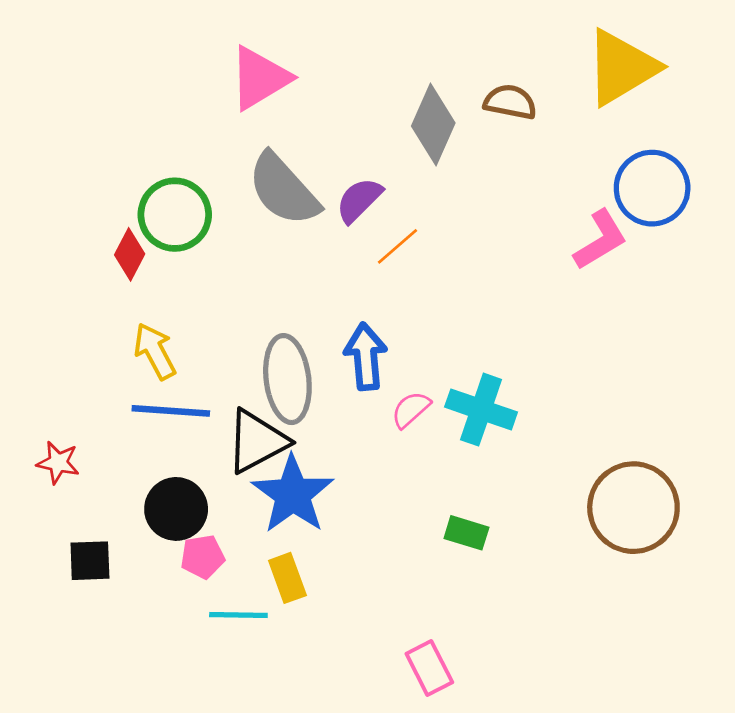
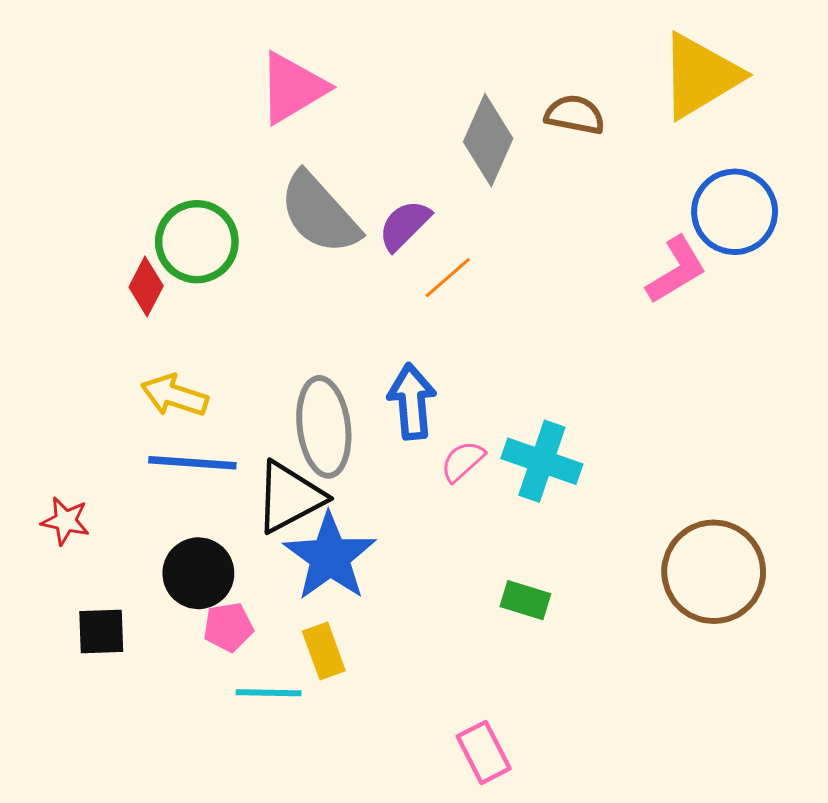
yellow arrow: (155, 351) -> (174, 396), turned -44

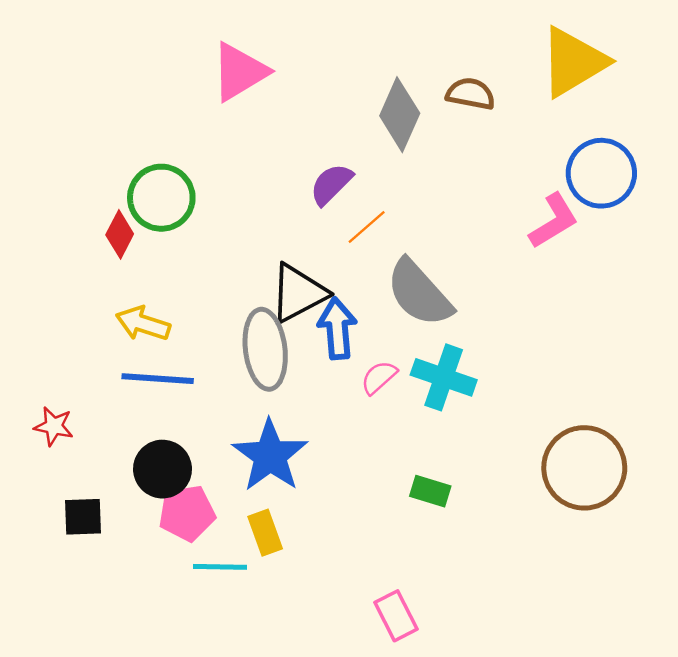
gray semicircle: (319, 213) -> (419, 293), moved
black triangle: (289, 497) -> (298, 293), moved
pink pentagon: (228, 627) -> (187, 513), size x1.4

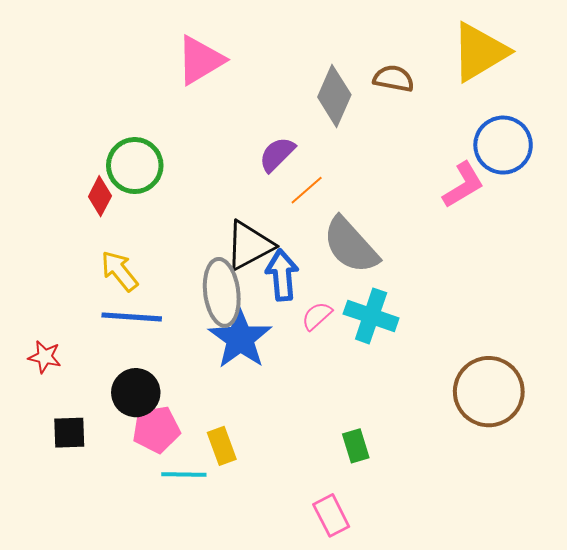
yellow arrow: (143, 324) -> (119, 271), turned 33
blue star: (270, 456) -> (240, 338), moved
green rectangle: (430, 491) -> (356, 446), moved, turned 56

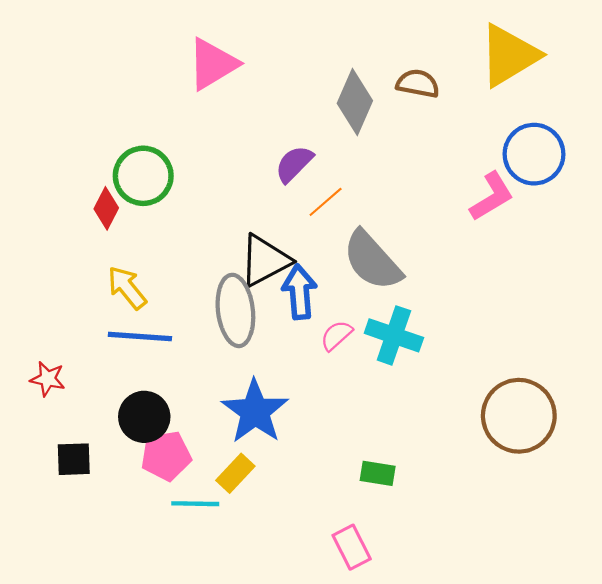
blue star: (240, 338) -> (255, 411), moved
yellow rectangle: (222, 446) -> (235, 473), turned 63
green rectangle: (356, 446) -> (378, 473), turned -64

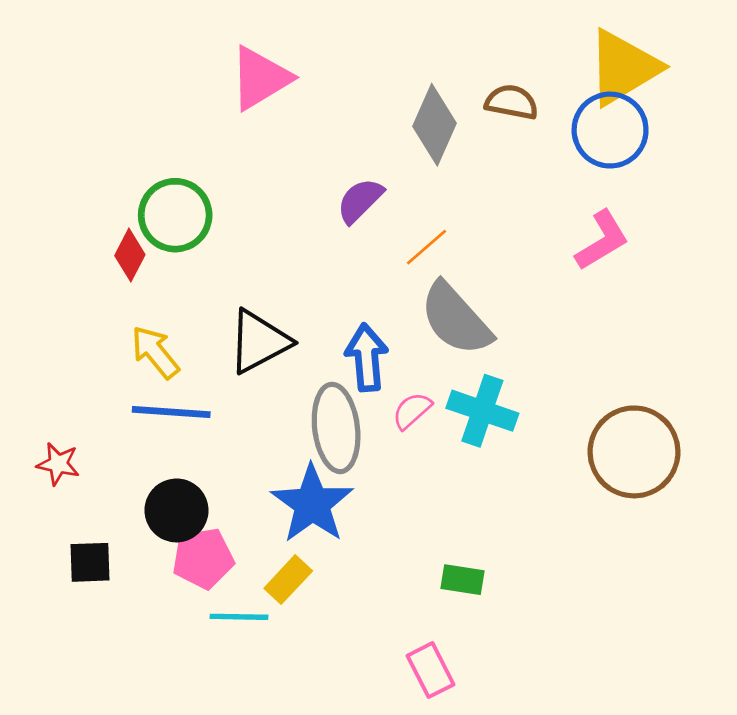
blue circle: (534, 154) -> (610, 130), moved
orange line: (326, 202) -> (427, 247), moved
black triangle: (265, 261) -> (259, 342), moved
gray ellipse: (235, 310) -> (336, 428), moved
brown circle: (519, 416) -> (634, 452), moved

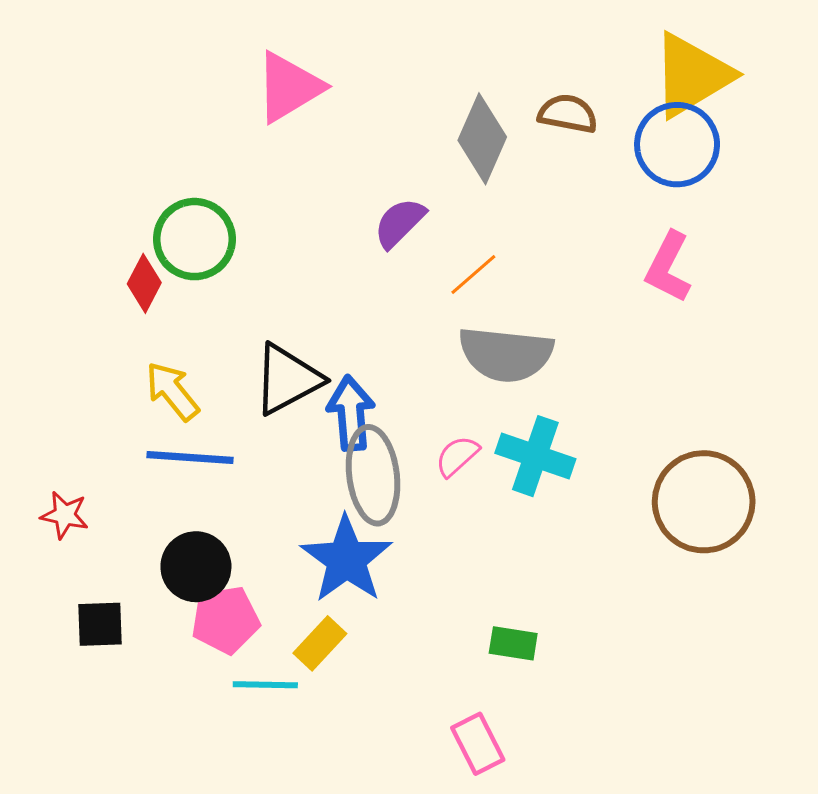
pink L-shape: (602, 240) -> (668, 267), turned 148
gray semicircle: (456, 319) -> (506, 354), turned -42
blue arrow: (367, 357) -> (351, 413), moved

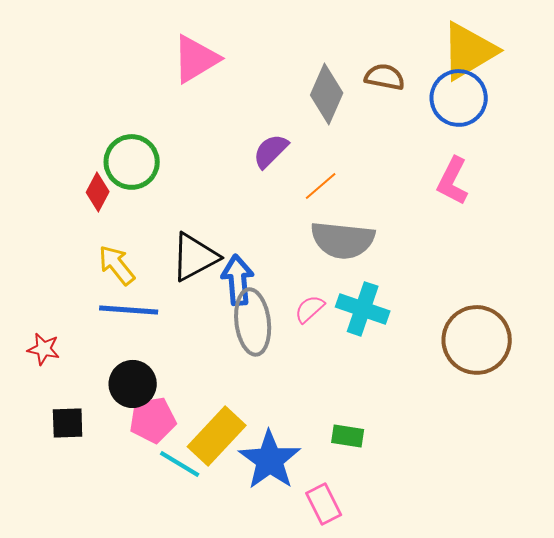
blue star: (346, 559) -> (270, 460), moved
yellow rectangle: (320, 643) -> (217, 436), size x1.6
cyan line: (265, 685) -> (180, 464), turned 30

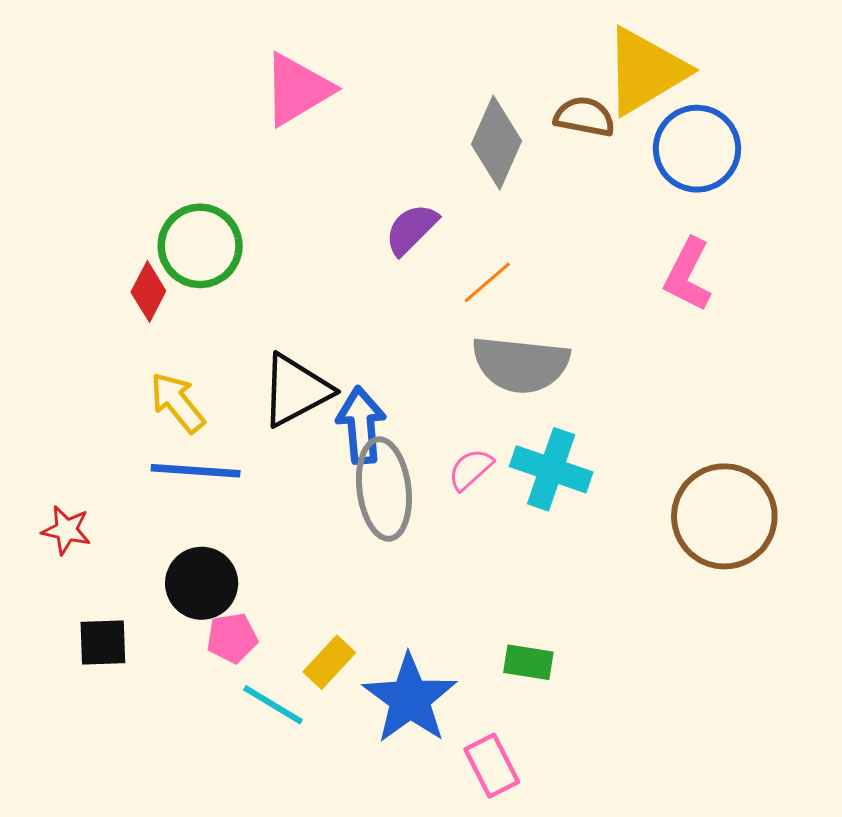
yellow triangle: (469, 51) -> (645, 71), moved
pink pentagon: (153, 420) -> (232, 638), size x0.7
yellow rectangle: (217, 436) -> (329, 662), size x0.6

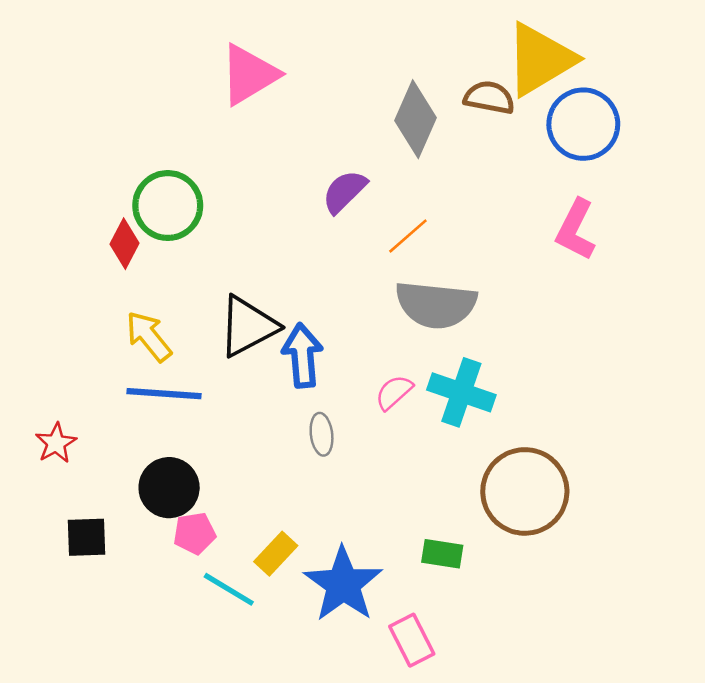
gray ellipse: (384, 489) -> (322, 434), moved, size x0.5
brown circle: (724, 516) -> (525, 491), moved
red star: (66, 530) -> (56, 443), turned 30

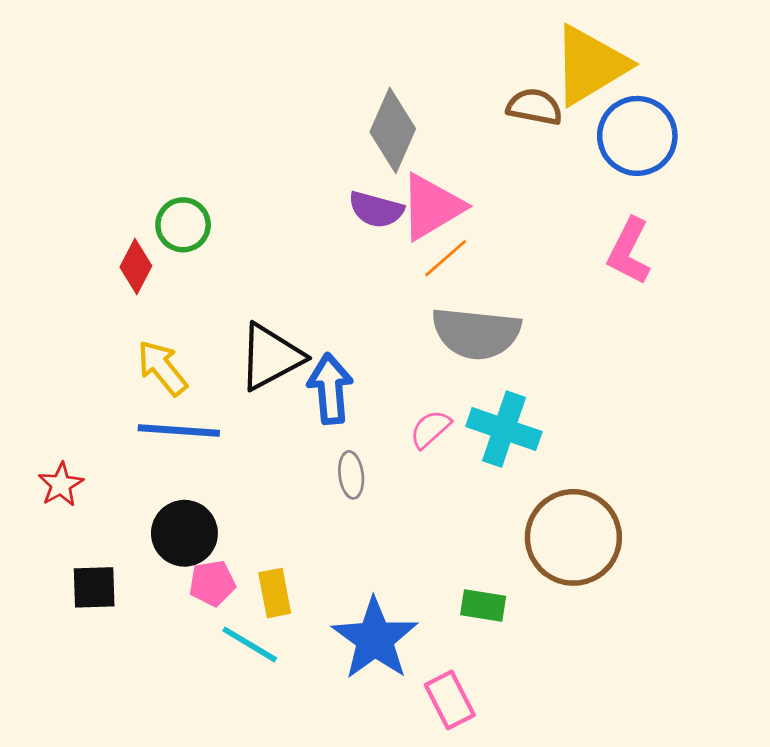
pink triangle: (249, 75) -> (432, 207), moved
gray diamond: (416, 119) -> (393, 130), moved
purple semicircle: (344, 192) -> (376, 210), turned -120
green circle: (168, 206) -> (183, 225), size x0.7
yellow rectangle: (276, 554) -> (275, 593), moved, turned -54

